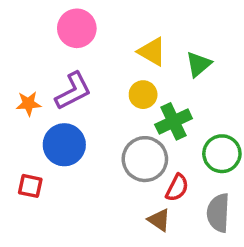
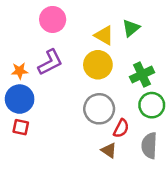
green triangle: (199, 64) -> (131, 28), moved
yellow circle: (143, 95) -> (98, 65), size x1.5
green cross: (174, 121) -> (142, 75), moved
blue circle: (64, 145) -> (20, 99), moved

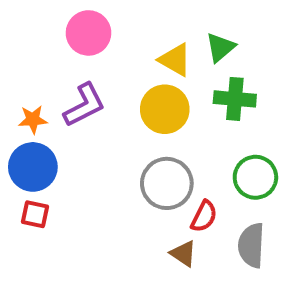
green cross: (142, 75) -> (235, 99), moved, turned 30

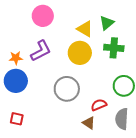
gray circle: (167, 183) -> (67, 89), moved
red square: (35, 214) -> (17, 119), moved
red semicircle: (204, 216) -> (99, 105), turned -140

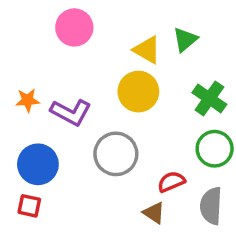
green cross: (114, 48) -> (209, 98), moved, turned 30
purple L-shape: (41, 51) -> (71, 112), moved, turned 55
blue circle: (16, 81) -> (38, 164), moved

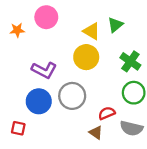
orange star: (28, 100) -> (17, 30), moved
blue circle: (38, 164) -> (39, 101), moved
gray semicircle: (211, 206) -> (131, 128), turned -80

